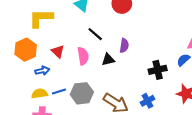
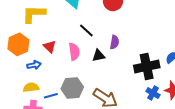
black cross: (158, 70) -> (147, 66), size x1.4
blue line: (59, 92) -> (51, 96), moved
blue cross: (148, 101) -> (153, 93), moved, turned -32

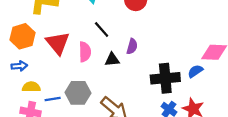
red triangle: (50, 47) -> (58, 43), size x1.6
blue arrow: (34, 65) -> (19, 66), moved

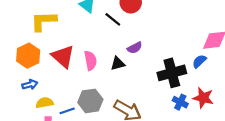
black line: (102, 29) -> (113, 19), moved
purple semicircle: (132, 46) -> (135, 48), turned 56

